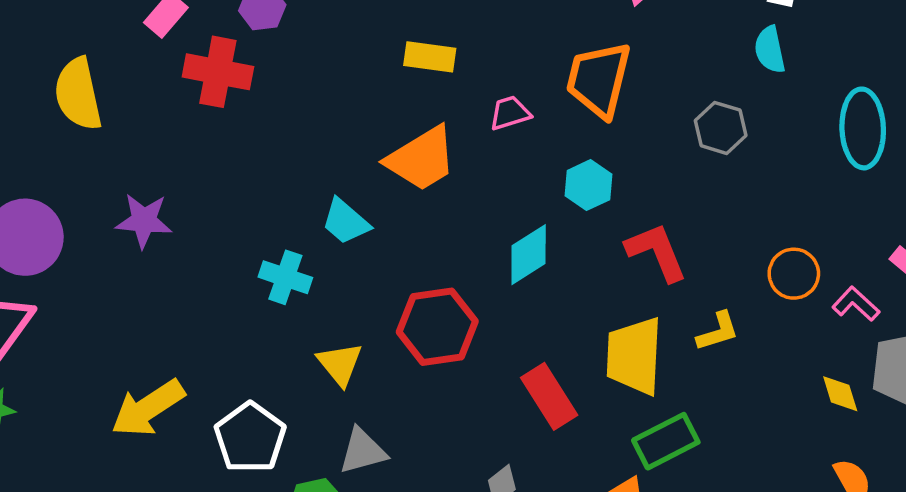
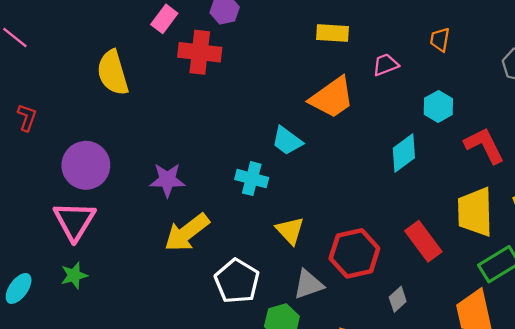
orange trapezoid: (599, 80) -> (440, 40), size x0.5
purple star: (144, 221) -> (167, 180), moved
red hexagon: (437, 327) -> (354, 253), moved
yellow arrow: (148, 408) -> (187, 233), moved

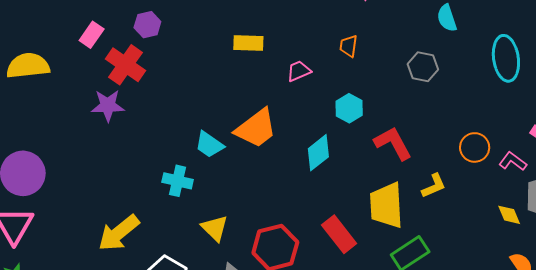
red cross: (200, 52) -> (125, 65), turned 30
yellow semicircle: (113, 73) -> (28, 66), moved, turned 102
orange trapezoid: (332, 98) -> (256, 128), moved
purple star: (167, 180) -> (108, 105), moved

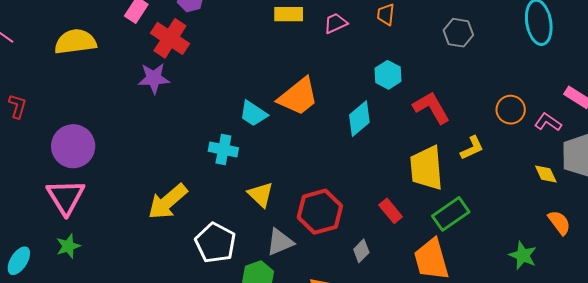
pink trapezoid: (299, 71) -> (336, 23), moved
red rectangle: (339, 234) -> (391, 211), moved, size x0.7

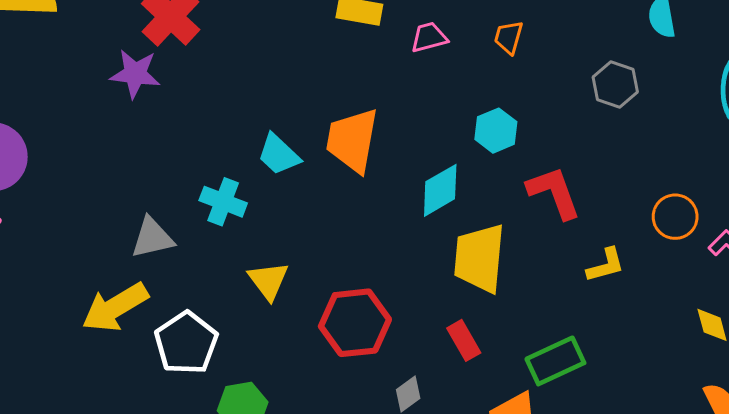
orange trapezoid: (298, 97) -> (352, 140), turned 129
yellow trapezoid: (427, 168) -> (479, 258), moved
yellow arrow: (168, 202) -> (115, 307), moved
gray triangle: (280, 242) -> (152, 238), moved

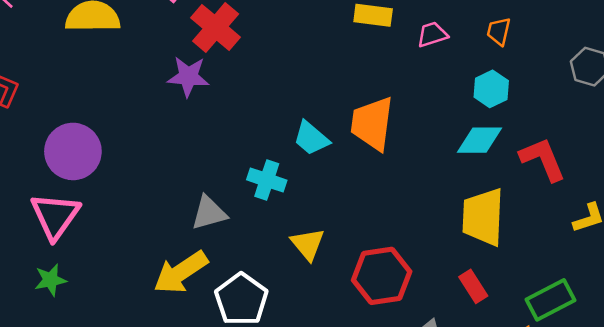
cyan hexagon: (496, 131) -> (491, 89), moved
cyan diamond: (440, 190) -> (480, 140), moved, turned 33

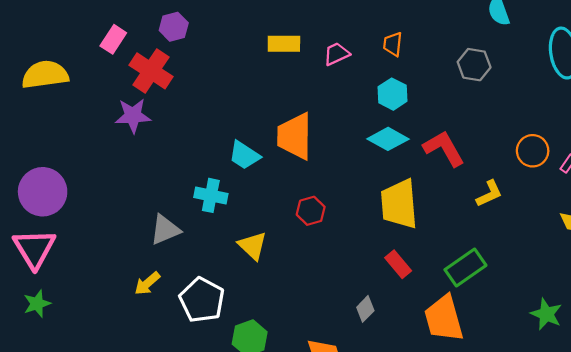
cyan diamond: (480, 140) -> (388, 139), turned 36
yellow arrow: (181, 272) -> (147, 283), size x0.6
red hexagon: (382, 276) -> (311, 211), moved, size x0.6

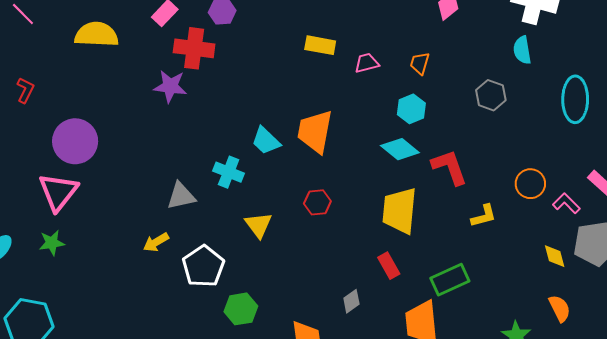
red cross: (151, 71) -> (194, 48), turned -36

